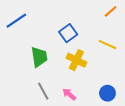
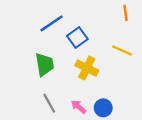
orange line: (111, 11) -> (125, 13), turned -56
blue line: (16, 21) -> (52, 23), moved
blue circle: (107, 93) -> (103, 108), moved

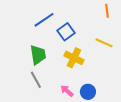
gray line: (49, 103) -> (36, 80), moved

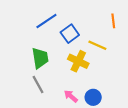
orange line: (107, 11) -> (113, 21), moved
yellow line: (104, 43) -> (97, 45), moved

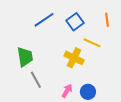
blue square: (70, 34) -> (75, 22), moved
green trapezoid: (40, 58) -> (25, 57), moved
pink arrow: (71, 96) -> (67, 91), turned 80

